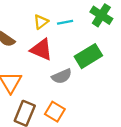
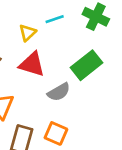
cyan line: (65, 22) -> (55, 19), moved

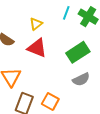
cyan line: (55, 19) -> (66, 13), moved, turned -56
gray semicircle: (59, 92) -> (81, 79), moved

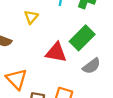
red triangle: (37, 48) -> (56, 52), moved

